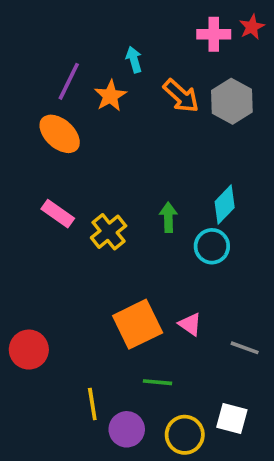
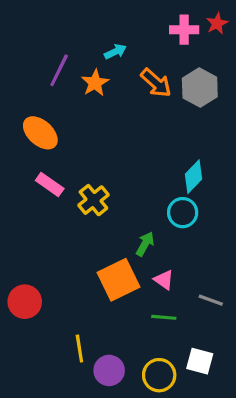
cyan arrow: (134, 60) -> (115, 52), turned 80
orange ellipse: (60, 134) -> (40, 133), moved
green arrow: (168, 217) -> (145, 244), moved, turned 30
green line: (158, 382) -> (164, 317), moved

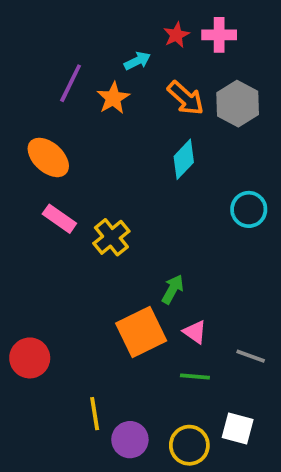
red star: (217, 23) -> (176, 35), moved
cyan diamond: (194, 177) -> (184, 159), moved
cyan circle: (183, 213) -> (249, 209), moved

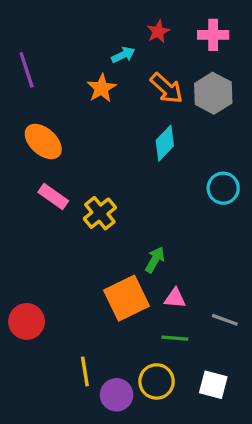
pink cross: (219, 35) -> (213, 35), moved
purple line: (71, 83) -> (27, 70), moved, turned -44
pink triangle: (195, 332) -> (175, 298), turned -30
yellow circle: (189, 445) -> (157, 381), moved

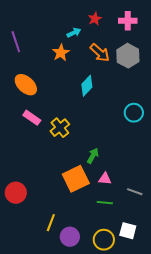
cyan diamond: (165, 143) -> (87, 86), moved
yellow line: (85, 371) -> (51, 223), turned 30
yellow circle: (157, 381) -> (104, 240), moved

